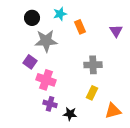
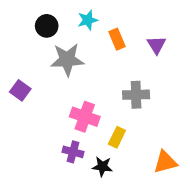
purple triangle: (116, 31) -> (157, 45), moved
purple square: (30, 62) -> (20, 90), moved
pink cross: (46, 80) -> (85, 117), moved
yellow rectangle: (92, 93) -> (117, 137), moved

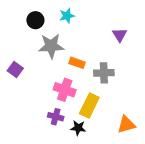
orange rectangle: (117, 39) -> (77, 63), moved, turned -48
yellow rectangle: (117, 137) -> (89, 106), size x1.5

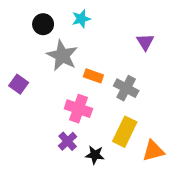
gray star: (51, 46) -> (62, 55), turned 30
gray cross: (104, 73) -> (126, 88), turned 30
yellow rectangle: (89, 106) -> (125, 132), moved
purple cross: (56, 117) -> (68, 141), turned 32

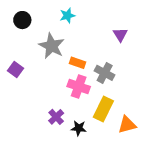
black circle: (43, 24) -> (22, 20), moved
pink cross: (78, 109) -> (79, 86), moved

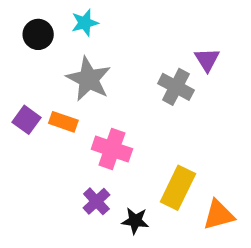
cyan star: (67, 16) -> (85, 23), moved
orange rectangle: (78, 63) -> (63, 122), moved
gray cross: (105, 73) -> (176, 87), moved
pink cross: (79, 86) -> (112, 149), moved

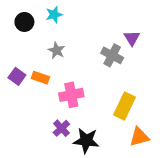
gray star: (89, 79) -> (57, 50), size x0.6
pink cross: (112, 149) -> (71, 95), turned -30
yellow rectangle: (178, 188) -> (124, 106), moved
black star: (135, 221) -> (86, 141), size x1.5

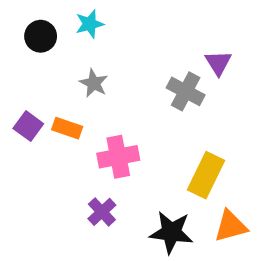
black star: (86, 141) -> (171, 232), moved

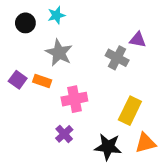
purple triangle: (218, 63) -> (138, 40), turned -48
gray star: (94, 83) -> (59, 53), size x1.5

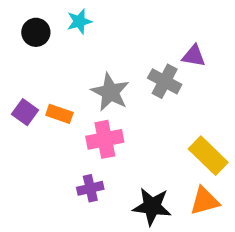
gray star: (59, 53) -> (110, 92), moved
yellow rectangle: (130, 111) -> (208, 156), moved, turned -72
purple cross: (64, 134) -> (90, 188), turned 30

